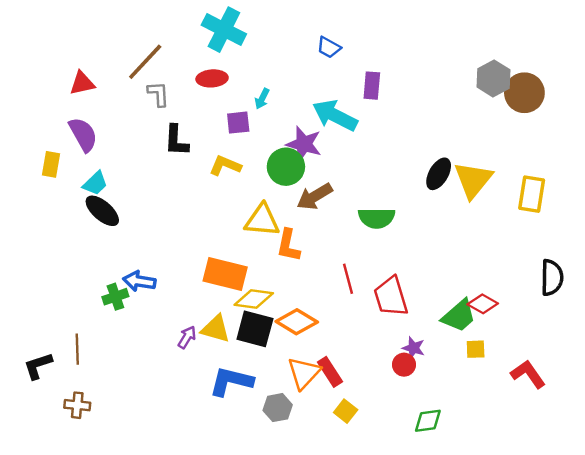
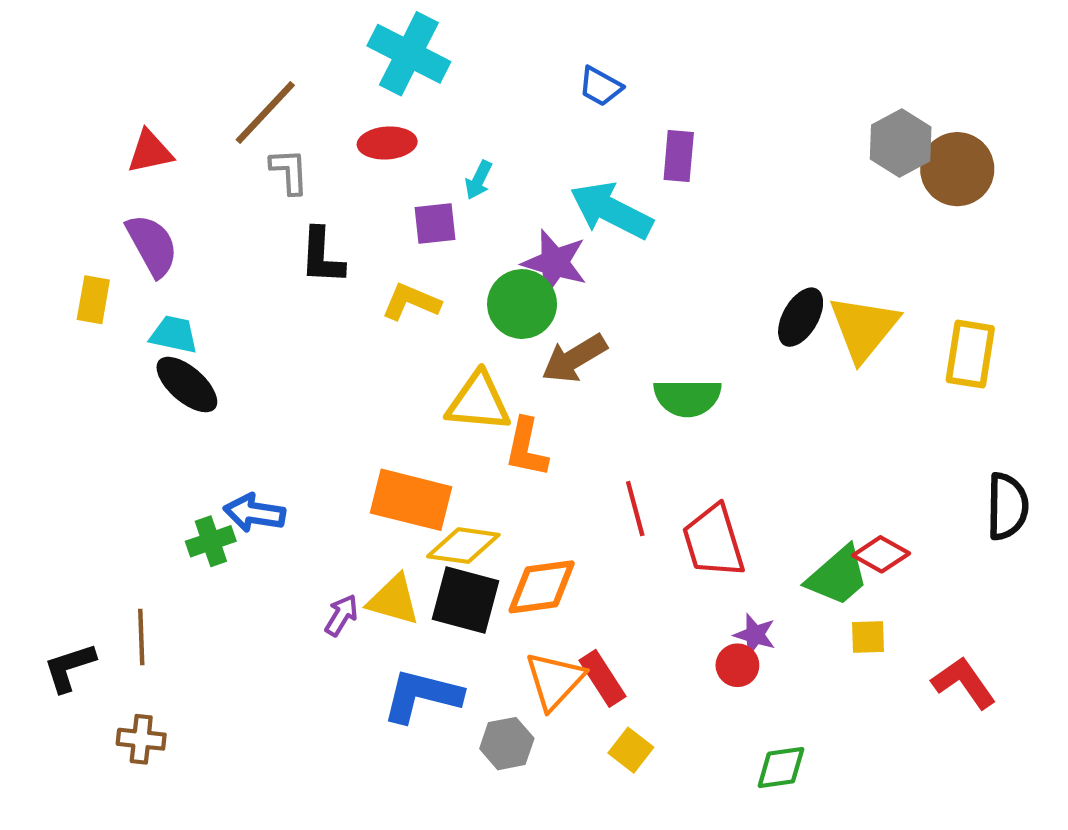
cyan trapezoid: (95, 183) -> (174, 334), turned -124
orange diamond: (297, 322) -> (542, 587), turned -39

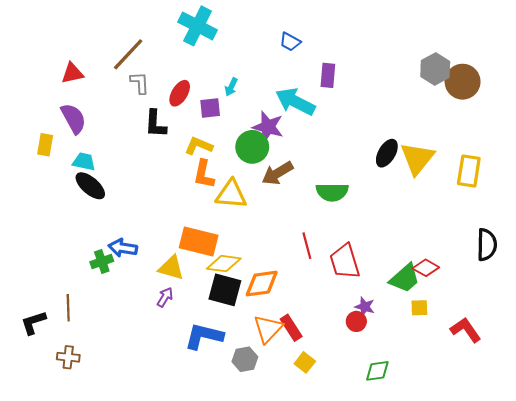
red ellipse: (387, 143) -> (180, 93), moved, turned -55
orange L-shape: (526, 448) -> (204, 174), moved
yellow triangle: (394, 600) -> (171, 268), moved

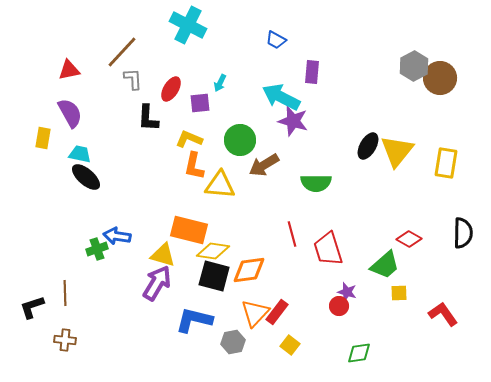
purple star: (268, 127) -> (293, 121), moved
red diamond: (426, 268) -> (409, 239), moved
purple arrow: (165, 297) -> (157, 283), size x1.8
red rectangle: (291, 328) -> (277, 312), turned 70

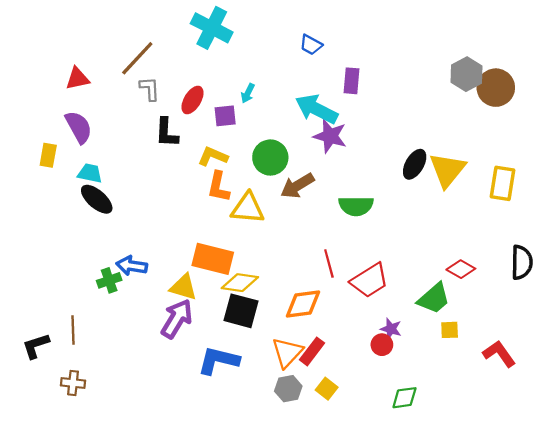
red trapezoid: (328, 249) -> (370, 280), turned -105
orange diamond: (249, 270) -> (303, 304), moved
gray hexagon: (233, 342) -> (288, 389), moved

